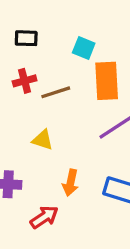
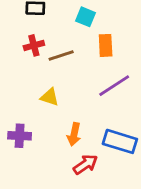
orange rectangle: (107, 81) -> (106, 45), size x0.7
red arrow: (44, 217) -> (85, 164), moved

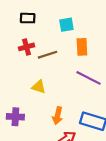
cyan square: (85, 17) -> (66, 25), turned -32
purple line: (114, 86) -> (89, 78), turned 60

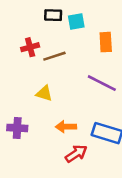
black rectangle: (28, 18) -> (53, 15), moved
orange rectangle: (82, 47) -> (106, 42), moved
orange arrow: (58, 116) -> (66, 127), turned 77

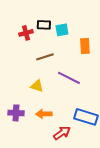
red cross: (30, 47) -> (26, 33), moved
purple line: (102, 83) -> (69, 78), moved
orange arrow: (66, 127) -> (44, 114), moved

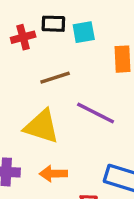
yellow triangle: (37, 86) -> (42, 126), size x1.6

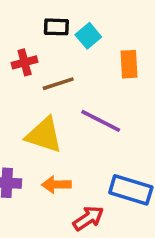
cyan square: (84, 32) -> (88, 36), turned -30
red cross: (23, 37) -> (25, 62), moved

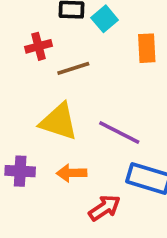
purple line: (101, 121) -> (119, 133), moved

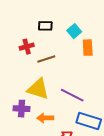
cyan square: (105, 19) -> (74, 31), moved
purple cross: (20, 171) -> (21, 109), moved

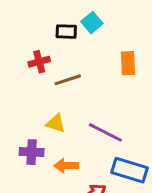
cyan square: (74, 31) -> (92, 23), moved
yellow triangle: (38, 89) -> (56, 123), size x0.6

